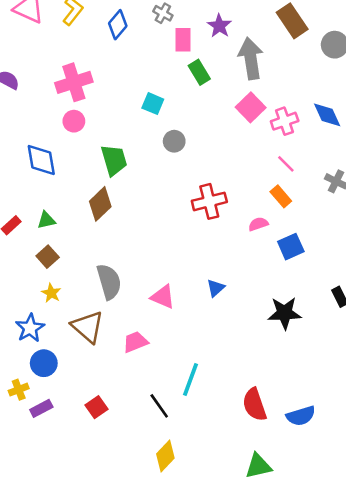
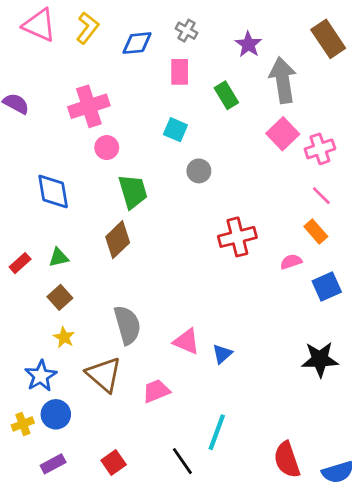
blue diamond: (118, 25) -> (137, 43), turned 44
pink rectangle: (183, 40) -> (180, 72), moved
pink circle: (74, 121) -> (107, 148), moved
blue triangle: (216, 288) -> (222, 354), moved
yellow cross: (19, 390) -> (23, 424), moved

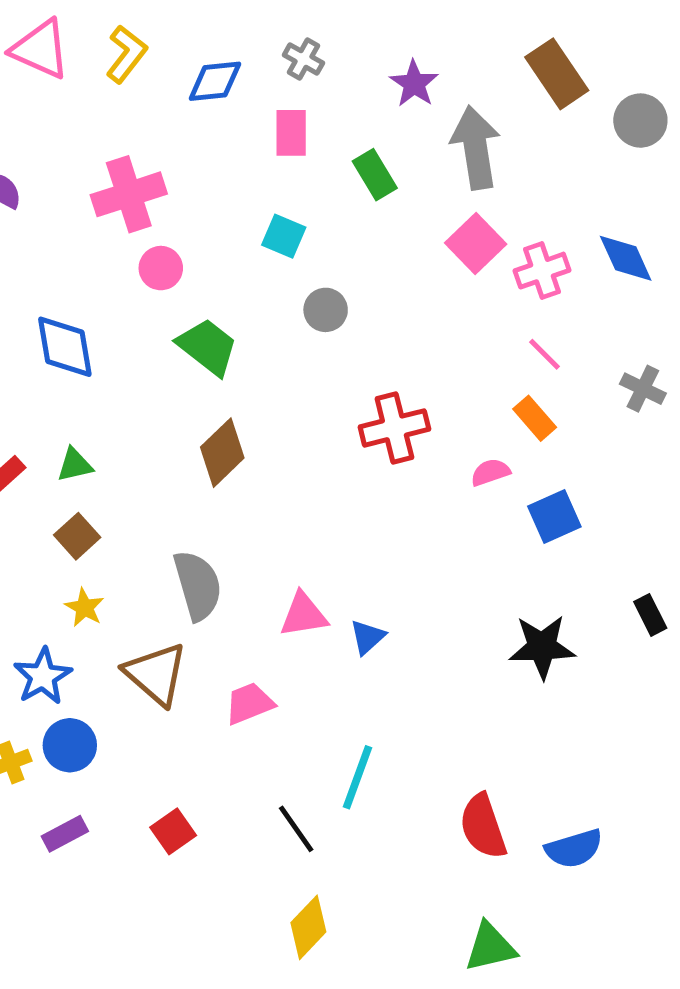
green trapezoid: (133, 192) -> (208, 347), turned -36
brown diamond: (118, 240) -> (222, 453), moved
pink triangle: (186, 341) -> (303, 615), turned -32

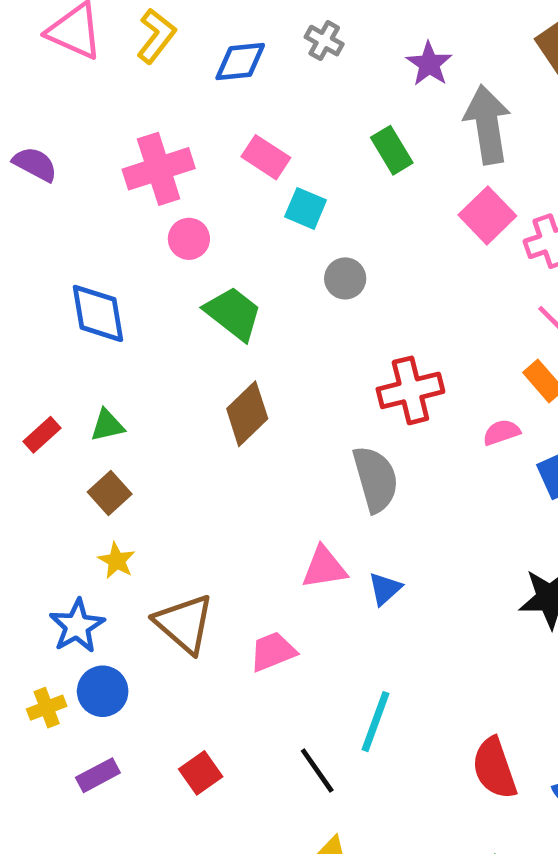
pink rectangle: (291, 133) -> (266, 157), moved, turned -57
gray semicircle: (198, 585) -> (375, 479), moved

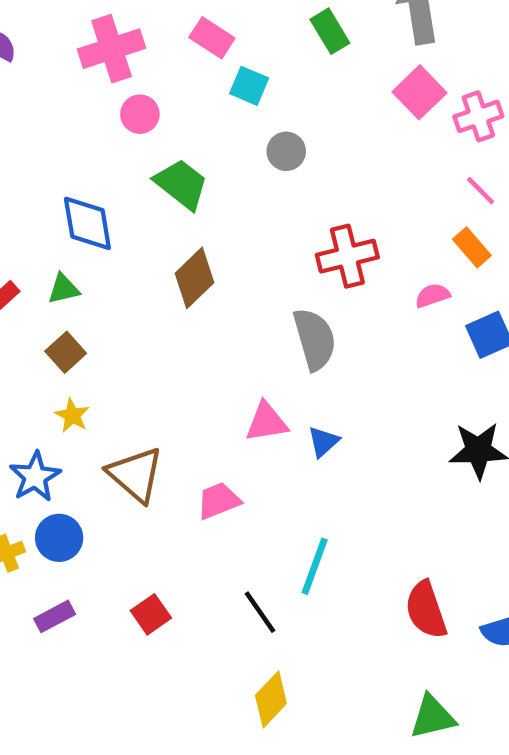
blue diamond: (98, 313) -> (87, 223), moved

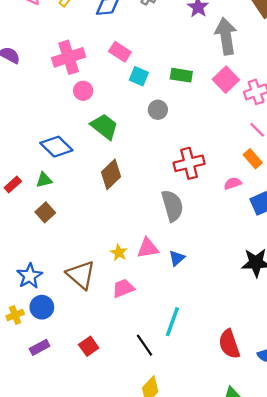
green rectangle: (330, 31) -> (181, 75), moved, turned -50
blue diamond: (87, 223) -> (56, 147), turned -36
yellow star: (72, 416) -> (119, 253), moved

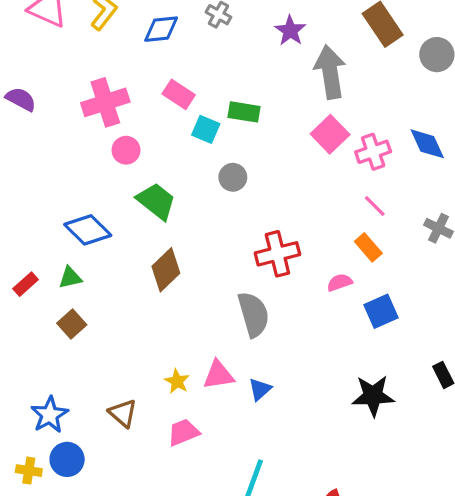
green rectangle: (181, 75) -> (244, 112), moved
brown triangle: (81, 275) -> (123, 413), size x0.7
yellow cross: (15, 315) -> (29, 471), turned 30

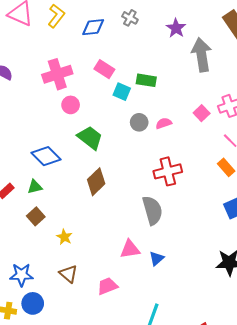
pink square: (330, 134) -> (202, 113), moved, size x0.7
pink semicircle: (340, 282) -> (164, 123), moved
yellow star: (177, 381) -> (64, 237), moved
blue star: (50, 415) -> (21, 275), turned 30

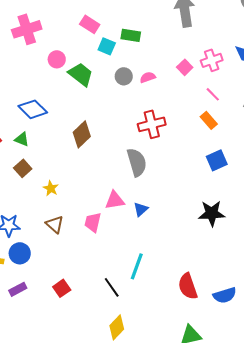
pink cross: (57, 74) -> (27, 29), moved
green trapezoid: (90, 138) -> (81, 74), moved
green triangle: (35, 187) -> (22, 139), turned 35
pink trapezoid: (107, 286) -> (93, 222), moved, turned -55

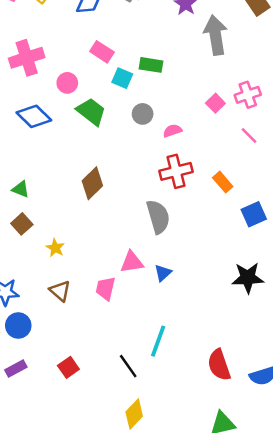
pink circle: (57, 59) -> (67, 83), moved
pink semicircle: (148, 77) -> (172, 131), moved
blue diamond: (33, 109) -> (34, 116), moved
orange rectangle: (209, 120) -> (223, 182), moved

